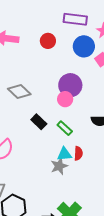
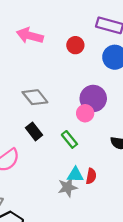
black rectangle: (39, 122) -> (34, 131), moved
green rectangle: (65, 128) -> (69, 139), moved

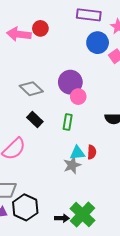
red circle: (75, 45) -> (40, 28), moved
purple circle: (93, 98) -> (70, 82), moved
green rectangle: (69, 139) -> (68, 122), turned 56

